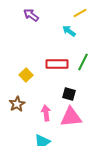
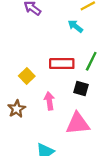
black square: (69, 94) -> (81, 88), moved
pink arrow: (46, 113) -> (49, 101), moved

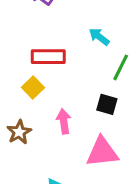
cyan arrow: (75, 26) -> (99, 37), moved
red rectangle: (62, 64) -> (48, 57), moved

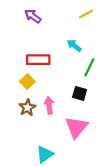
brown star: (19, 132) -> (27, 108), moved
pink triangle: (102, 152) -> (76, 127), turned -45

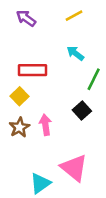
yellow line: (86, 14) -> (74, 16), moved
black square: (80, 93) -> (82, 110), turned 32
pink triangle: (76, 127) -> (74, 168), moved, turned -30

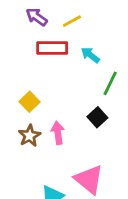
yellow line: (74, 16) -> (72, 21), moved
red rectangle: (32, 70) -> (52, 48), moved

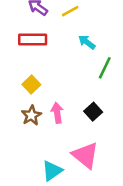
red rectangle: (52, 48) -> (33, 39), moved
black square: (97, 117) -> (93, 112), moved

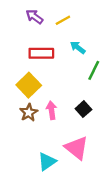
red rectangle: (33, 39) -> (41, 53), moved
yellow square: (31, 85) -> (29, 85), size x1.5

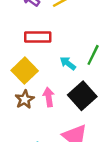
cyan arrow: (78, 48) -> (68, 63), moved
black square: (83, 109) -> (82, 96), size x1.6

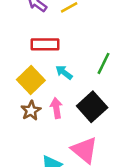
cyan arrow: (68, 63) -> (64, 72), moved

